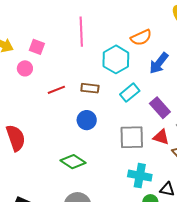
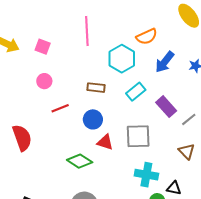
pink circle: (25, 68) -> (44, 81), moved
red line: (56, 90) -> (60, 108), moved
red triangle: (161, 137) -> (105, 142), moved

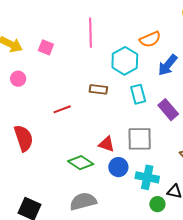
pink circle: (44, 81) -> (18, 79), moved
cyan rectangle: (136, 92) -> (138, 94), turned -66
blue circle: (93, 119) -> (118, 167), moved

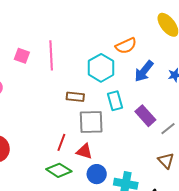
pink line: (91, 33) -> (51, 55), moved
red line: (62, 109) -> (61, 142), moved, turned -48
gray square: (140, 139) -> (91, 122), moved

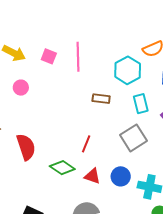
gray square: (91, 122) -> (134, 138), moved, turned -32
red triangle: (84, 151) -> (92, 176), moved
green diamond: (59, 170) -> (62, 168), moved

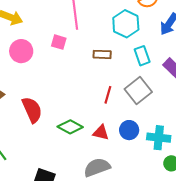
pink square: (49, 56) -> (59, 42), moved
pink circle: (21, 88) -> (21, 51), size x1.5
red line: (86, 144) -> (108, 95), moved

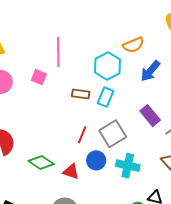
cyan rectangle: (142, 56) -> (106, 97), moved, turned 36
blue circle: (129, 130) -> (96, 160), moved
cyan cross: (159, 138) -> (128, 166), moved

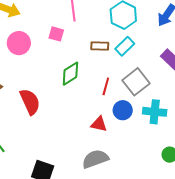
cyan rectangle: (106, 97) -> (125, 46), turned 30
green diamond: (41, 163) -> (70, 74), moved, turned -60

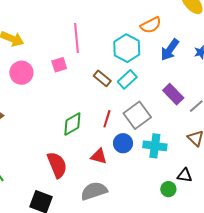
pink square: (56, 34) -> (59, 65), turned -35
brown rectangle: (100, 46) -> (102, 78), turned 36
green diamond: (70, 74) -> (72, 124), moved
red semicircle: (30, 102) -> (57, 165), moved

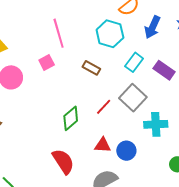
cyan rectangle: (127, 79) -> (134, 62), moved
red line: (107, 119) -> (104, 107), turned 36
blue circle: (123, 143) -> (126, 151), moved

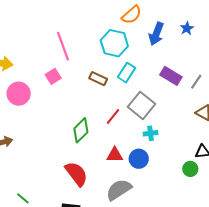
cyan rectangle: (134, 62) -> (127, 73), moved
cyan cross: (156, 124) -> (150, 133), moved, size x0.6

